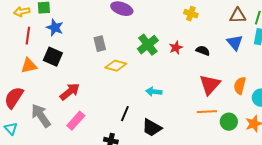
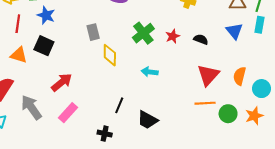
orange triangle: (29, 66) -> (19, 55), turned 30
yellow diamond: (116, 66) -> (110, 55), turned 75
cyan arrow: (154, 92) -> (150, 72), moved

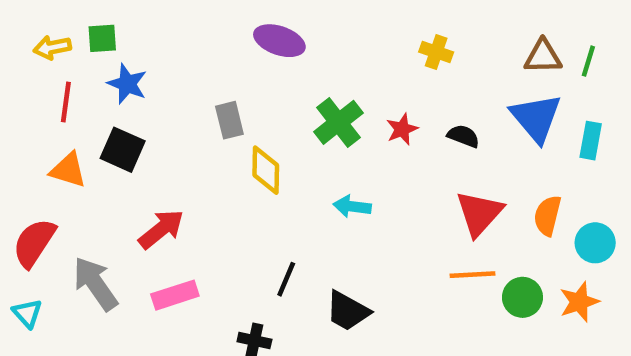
cyan rectangle: (259, 25) -> (591, 141), moved
blue triangle: (234, 31) -> (536, 118), size x1.4
pink rectangle: (68, 113) -> (175, 295), turned 30

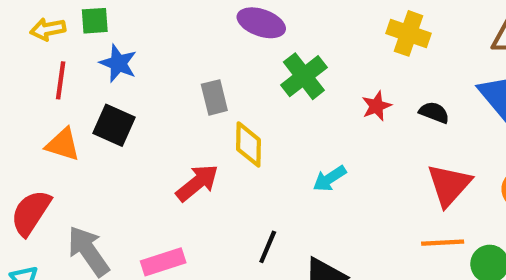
yellow cross: (436, 52) -> (409, 33), size x1.4
green cross: (338, 122) -> (304, 76), moved
cyan arrow: (352, 206) -> (330, 179), turned -40
red arrow: (161, 229) -> (197, 183), moved

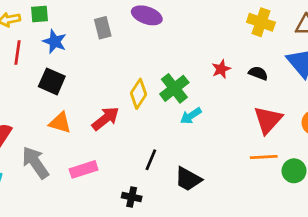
yellow cross: (409, 33) -> (261, 22), moved
green cross: (304, 76) -> (174, 88), moved
gray rectangle: (214, 97) -> (103, 28), moved
orange triangle: (63, 144) -> (60, 123), moved
yellow diamond: (248, 144) -> (139, 94), turned 32

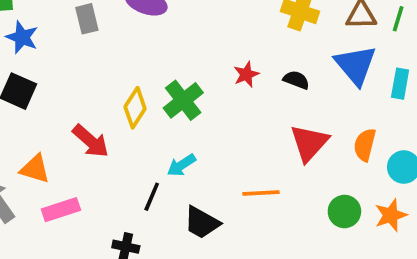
cyan arrow: (191, 116) -> (181, 165), moved
red arrow: (106, 119) -> (91, 141), turned 80
orange triangle: (60, 123) -> (35, 169), moved
orange line: (264, 157) -> (261, 193), moved

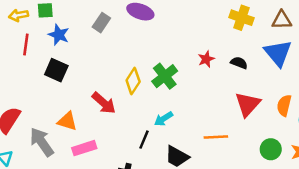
gray rectangle: (87, 19) -> (101, 23), turned 48

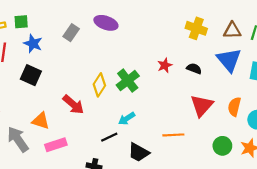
black line: (144, 140) -> (109, 137), turned 42

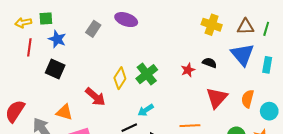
red star: (165, 65) -> (188, 70), moved

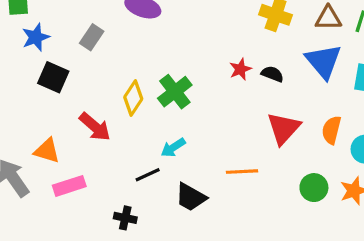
gray rectangle: (93, 29) -> (92, 37), moved
blue star: (57, 39) -> (36, 37), turned 30
black square: (55, 69) -> (53, 77), moved
red star: (188, 70) -> (240, 69), moved

